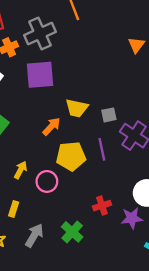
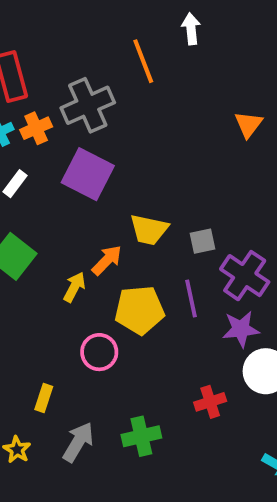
purple square: (40, 75) -> (88, 174), turned 32
yellow arrow: (21, 170) -> (74, 287), moved
red cross: (102, 206) -> (210, 402), moved
purple star: (132, 218) -> (241, 329), moved
green cross: (72, 232) -> (141, 436), turned 35

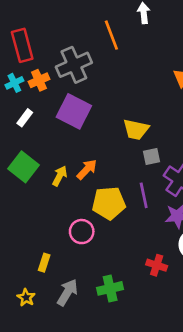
yellow trapezoid: (149, 230) -> (136, 129), moved
yellow arrow: (74, 287) -> (60, 176), moved
red cross: (210, 402) -> (157, 265), turned 36

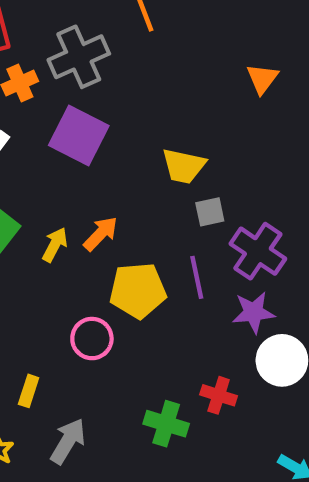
green cross: (110, 288) -> (166, 424), moved, turned 30

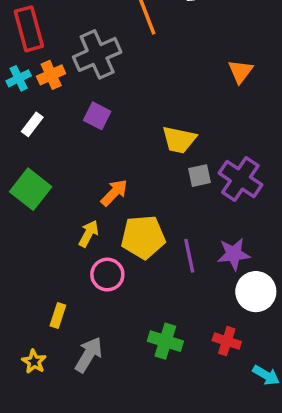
purple square: (79, 135) -> (97, 116), size x0.6
yellow arrow: (55, 245) -> (89, 234), moved
purple cross: (258, 251) -> (240, 179), moved
purple line: (197, 277) -> (189, 256), moved
red cross: (219, 395) -> (227, 341), moved

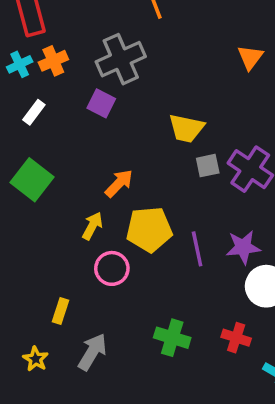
gray cross: (97, 54) -> (121, 59), moved

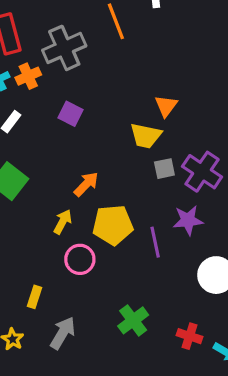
orange triangle: (250, 57) -> (166, 106), moved
gray cross: (121, 59) -> (64, 48), moved
purple star: (243, 247) -> (188, 220), moved
green cross: (172, 338) -> (133, 320), turned 36
red cross: (236, 338) -> (189, 336), moved

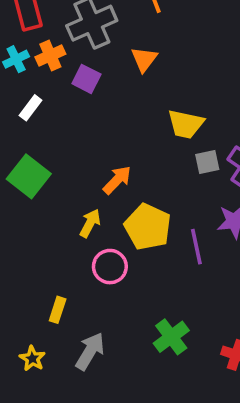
orange triangle: (166, 106) -> (144, 59), moved
purple square: (70, 114) -> (86, 79), moved
yellow pentagon: (113, 225) -> (148, 227), turned 30

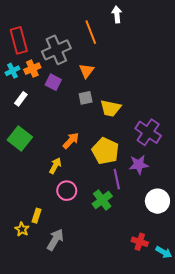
gray square: (207, 162) -> (86, 98), moved
yellow pentagon: (148, 227) -> (105, 151), moved
green cross: (171, 337) -> (102, 200), moved
yellow star: (32, 358) -> (22, 229), moved

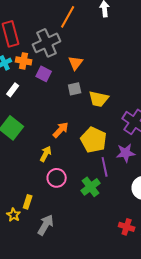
orange line: (91, 32) -> (68, 17), moved, turned 50
orange cross: (32, 69) -> (24, 61), turned 35

